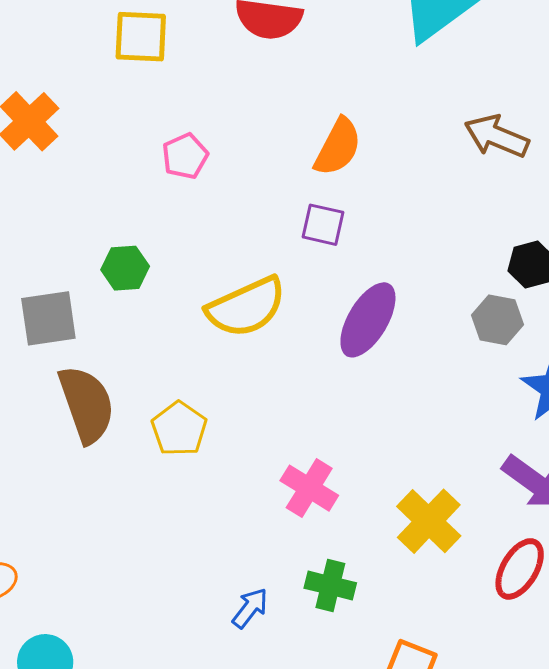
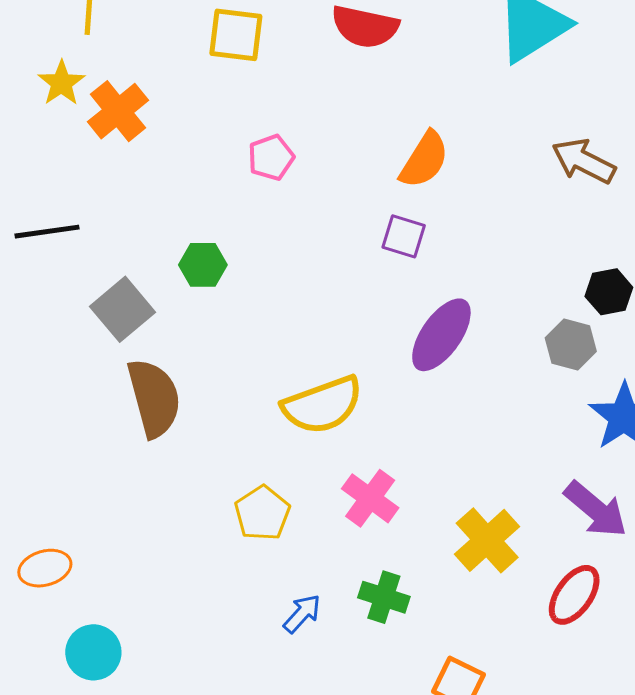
yellow semicircle: (246, 307) -> (322, 405), moved
gray square: (48, 318) -> (122, 309), turned -36
yellow pentagon: (179, 429) -> (262, 513), moved

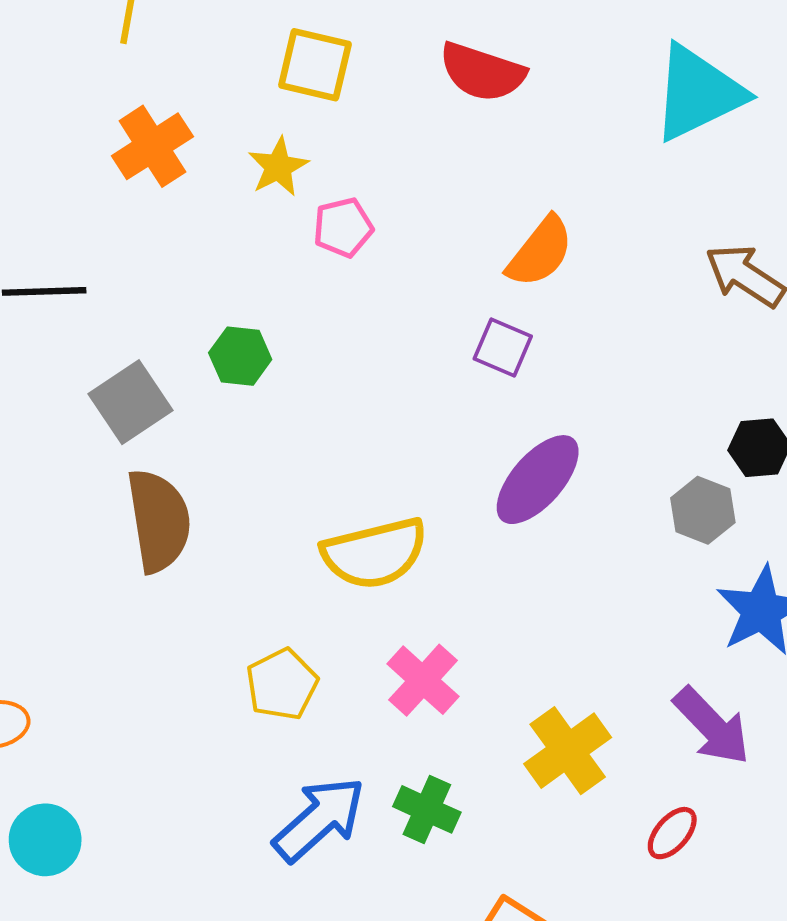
yellow star: (61, 83) -> (278, 167), moved
red ellipse: (574, 595) -> (672, 833), size x0.7
blue arrow: (302, 614) -> (319, 819), size x1.8

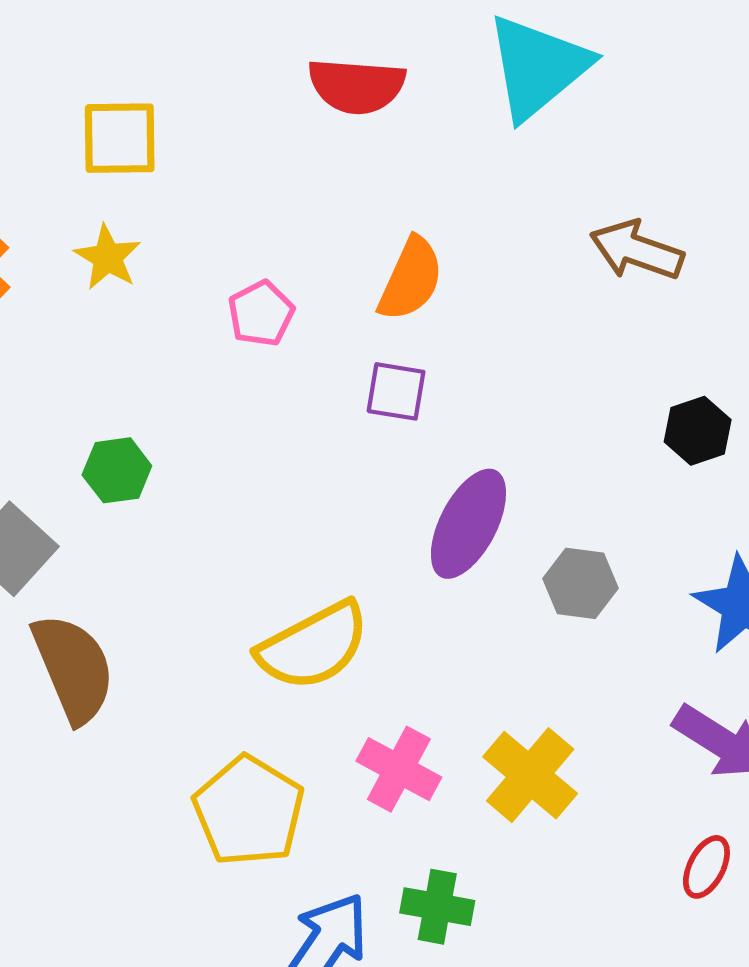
red semicircle: (482, 72) -> (357, 86), moved
pink pentagon: (343, 227) -> (261, 314), moved
gray hexagon: (703, 510) -> (580, 583), moved
yellow pentagon: (282, 684) -> (249, 811), size x1.4
yellow cross: (568, 751) -> (530, 775), moved

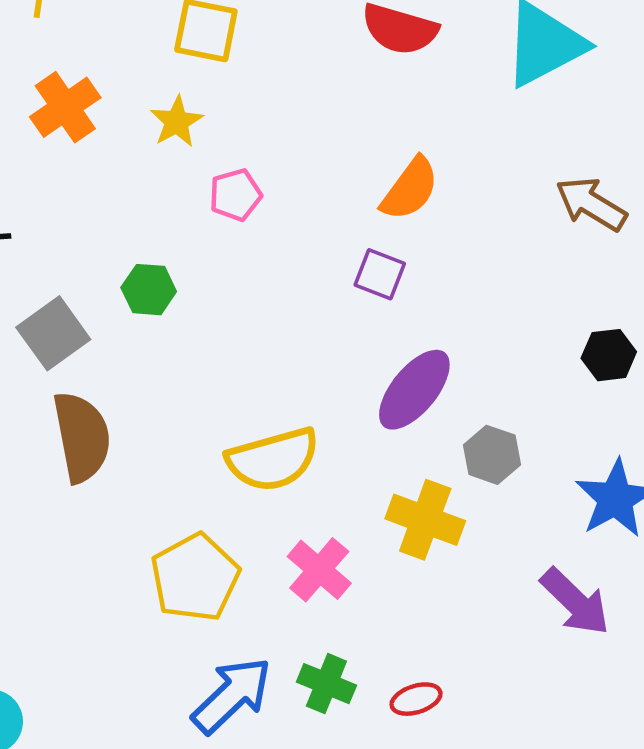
pink pentagon: (261, 314) -> (235, 195), moved
yellow cross: (530, 775) -> (425, 520), moved, turned -32
red ellipse: (706, 867) -> (416, 699), moved, turned 33

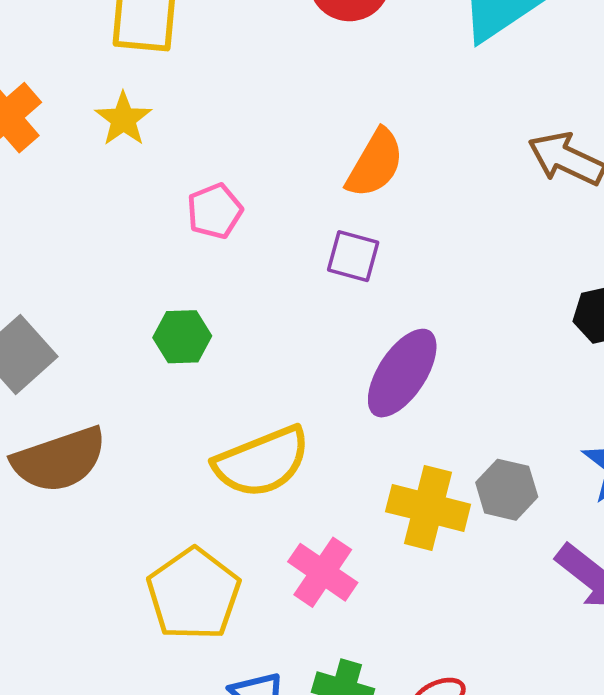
pink pentagon: (235, 195) -> (215, 211), moved
green hexagon: (149, 290) -> (182, 337), moved
brown semicircle: (82, 437) -> (59, 460), turned 88
gray hexagon: (492, 455) -> (507, 490), moved

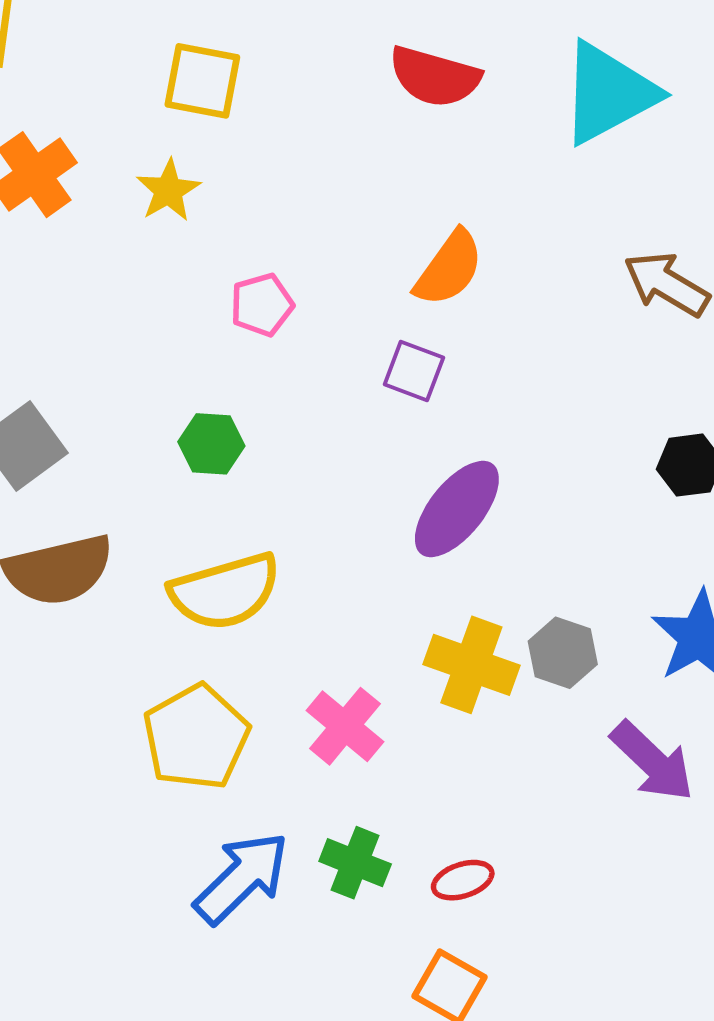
yellow semicircle: (262, 462) -> (225, 591), moved

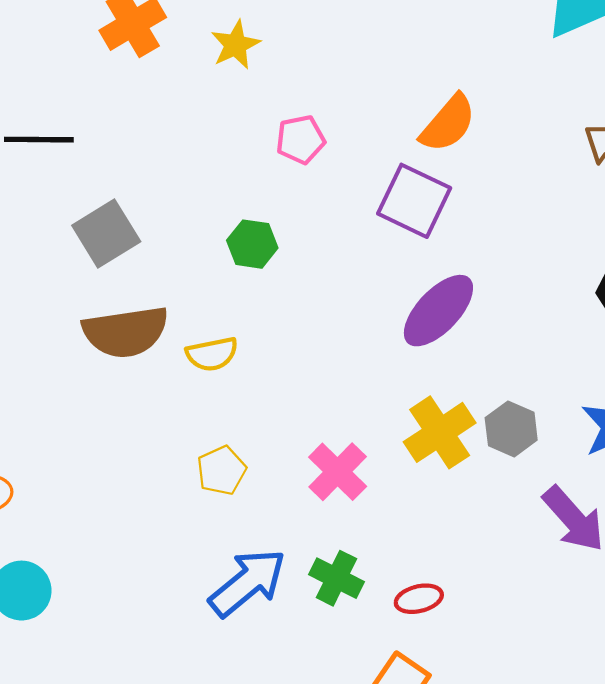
purple square: (414, 371) -> (414, 201), size x1.5
yellow semicircle: (225, 591) -> (212, 354), moved, size x0.6
yellow cross: (471, 665) -> (440, 432), turned 32
yellow pentagon: (196, 737) -> (221, 470), size x0.6

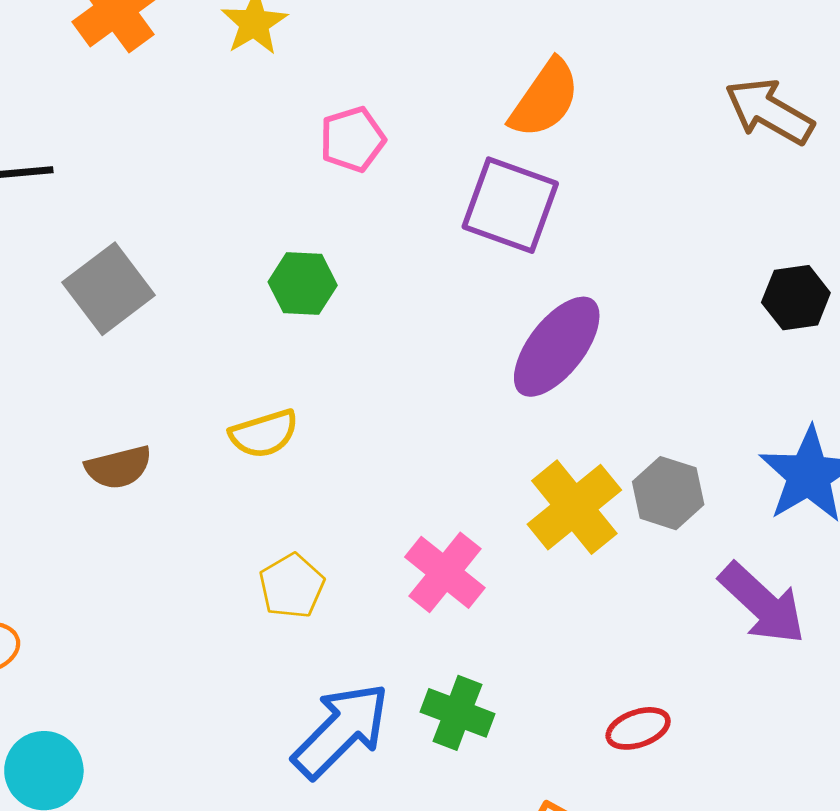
brown semicircle: (126, 332) -> (119, 467), moved, size x0.6
red ellipse: (419, 599) -> (638, 728), moved

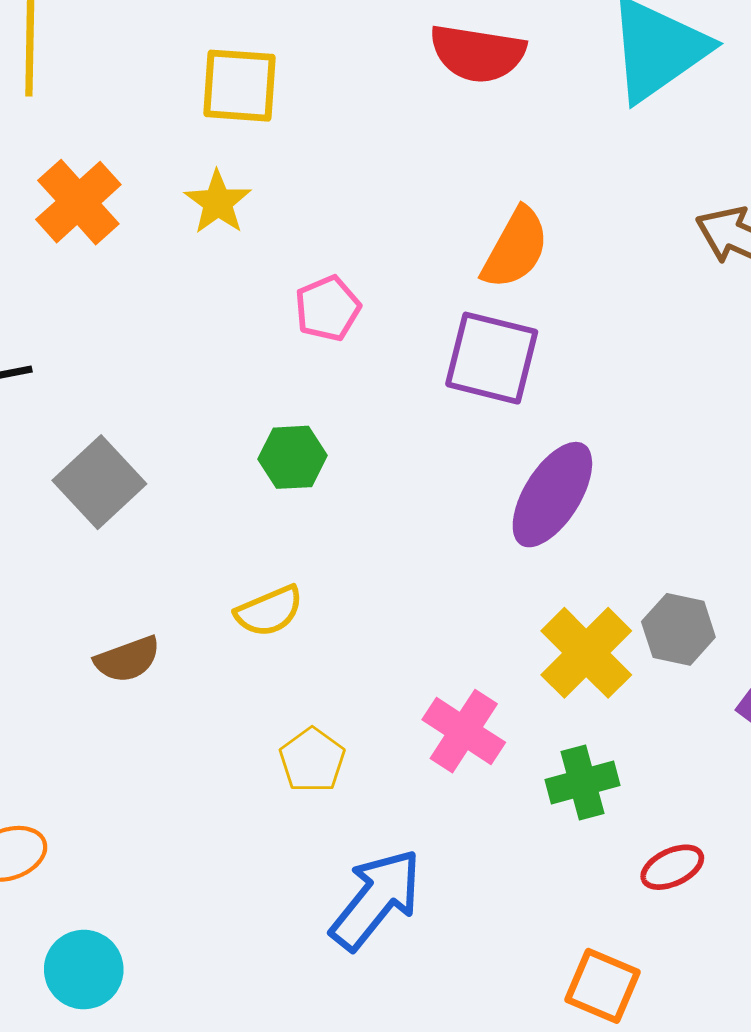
green cross: (457, 713) -> (583, 782), moved, turned -30

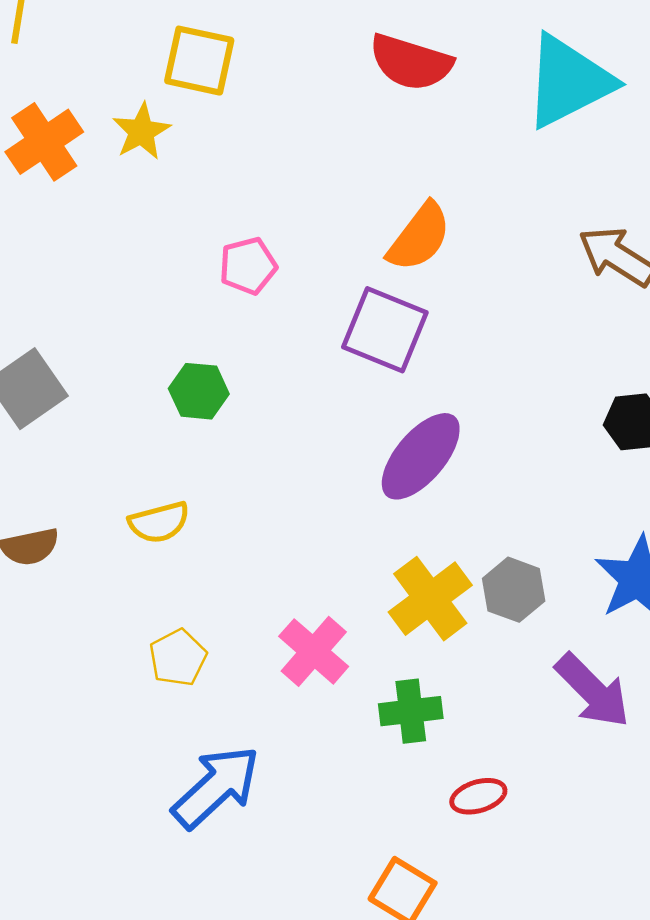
yellow star: (218, 202) -> (141, 131), moved

